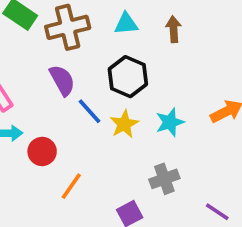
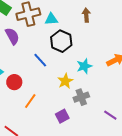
cyan triangle: (126, 24) -> (51, 19), moved
purple semicircle: (62, 80) -> (12, 36), moved
yellow star: (124, 124) -> (65, 81), moved

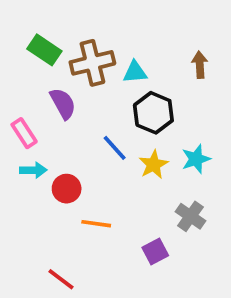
yellow star: (65, 81) -> (153, 165), moved
gray cross: (81, 97) -> (190, 216), turned -35
orange line: (30, 101) -> (96, 224), turned 63

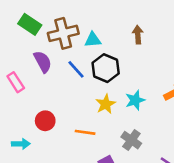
blue line: (115, 148) -> (76, 69), moved
cyan arrow: (33, 170) -> (21, 144), moved
orange line: (96, 224) -> (85, 132), moved

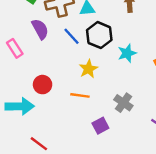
cyan star: (135, 100) -> (127, 53), moved
yellow star: (106, 104) -> (88, 69), moved
cyan arrow: (21, 144) -> (20, 106), size x1.6

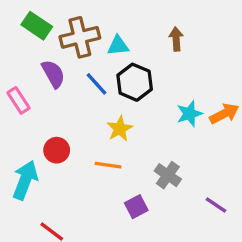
cyan star: (127, 53) -> (189, 114), moved
cyan arrow: (20, 106) -> (25, 180), turned -68

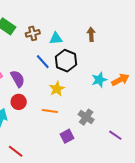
brown cross: (80, 37) -> (33, 33), size x0.6
purple semicircle: (53, 74) -> (18, 79), moved

